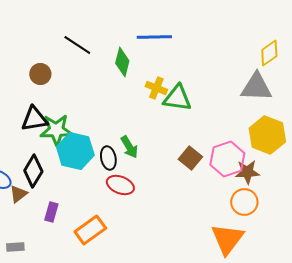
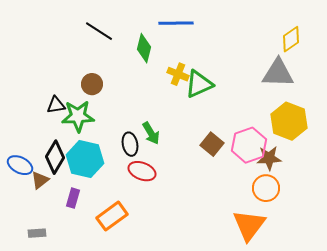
brown circle: (40, 74) -> (92, 84), moved
green triangle: (177, 98) -> (199, 84), turned -32
black triangle: (34, 119) -> (56, 105), size x0.7
cyan hexagon: (75, 151) -> (85, 159), moved

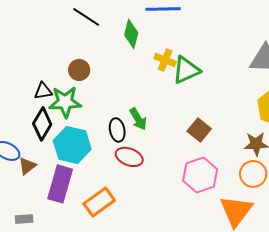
pink hexagon: (249, 145) -> (200, 175), moved
black diamond: (55, 157) -> (42, 124), moved
purple rectangle: (73, 198) -> (60, 184), size x1.8

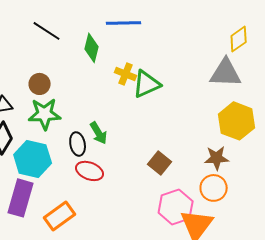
green star: (65, 102) -> (45, 114), moved
brown square: (199, 130) -> (160, 163), moved
pink hexagon: (200, 175) -> (176, 207), moved

